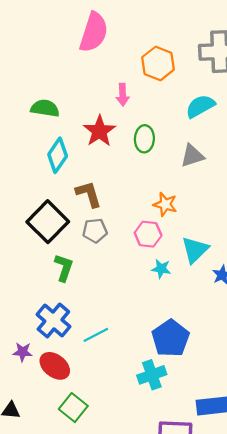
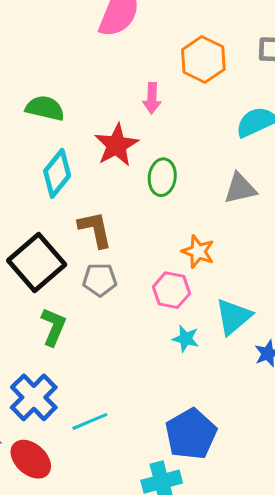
green ellipse: (144, 139) -> (162, 177), moved

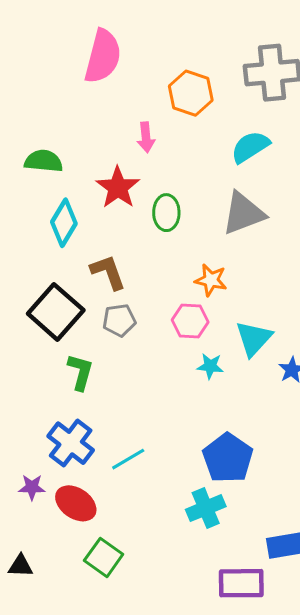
gray triangle: (240, 188) -> (243, 213), size x1.4

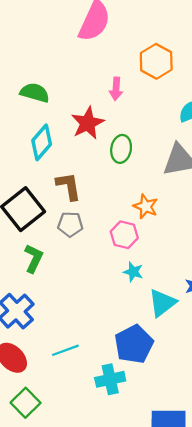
cyan triangle: (254, 338) -> (162, 303), moved
cyan line: (128, 459) -> (65, 350), moved

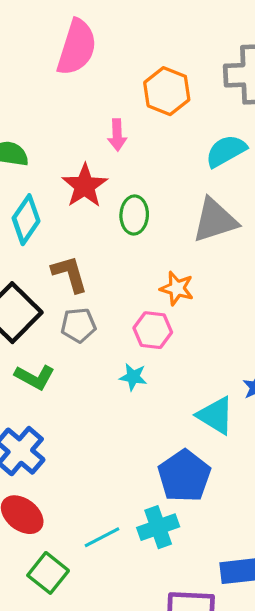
green L-shape: (34, 258) -> (35, 377), turned 100
cyan star: (133, 272) -> (133, 377), moved
cyan triangle: (162, 303) -> (216, 416), turned -44
cyan line: (65, 350) -> (102, 537), moved

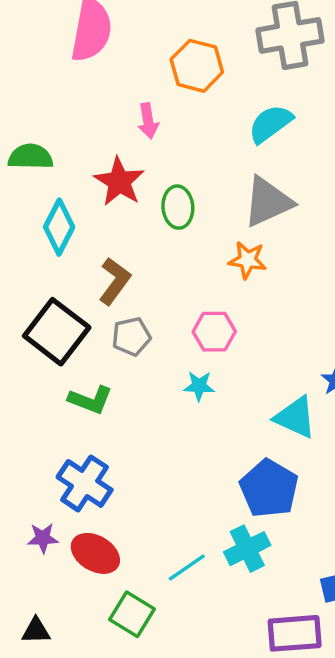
brown L-shape: (70, 274) -> (115, 281), turned 60
orange star: (177, 288) -> (248, 260), moved

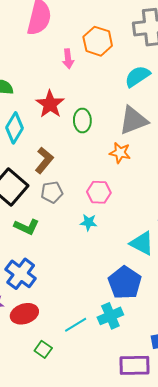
pink arrow: (148, 121) -> (68, 59), moved
red ellipse: (95, 553) -> (24, 314), turned -52
green square: (132, 614) -> (43, 349), size x0.7

